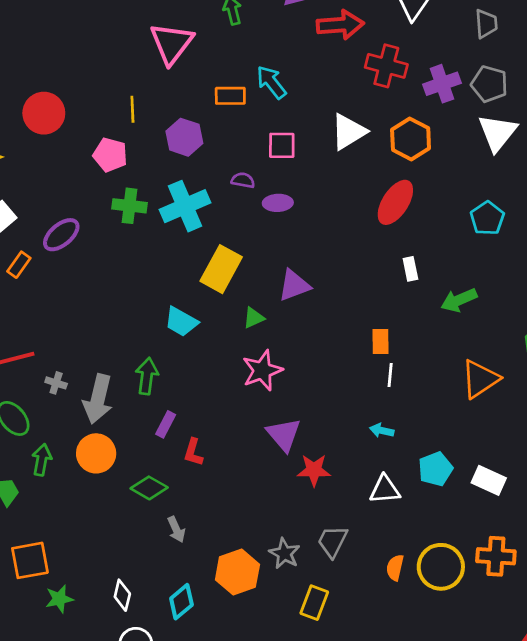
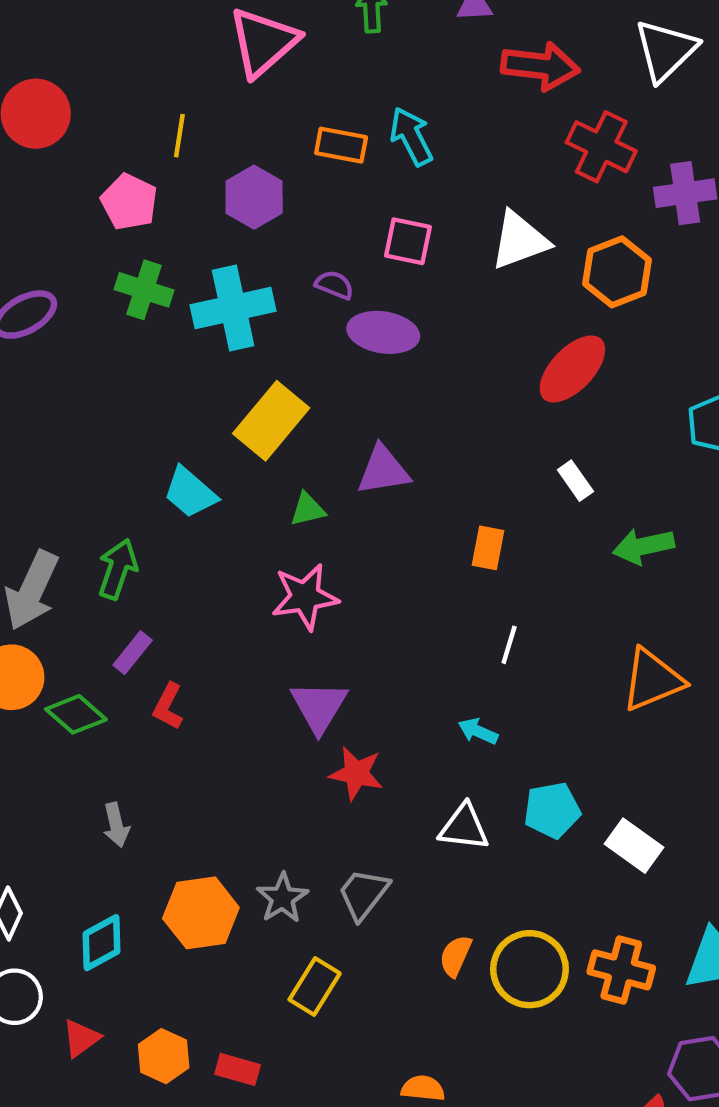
purple ellipse: (278, 203) -> (383, 332), size x1.4
white rectangle: (410, 269) -> (575, 481), turned -35
orange rectangle: (381, 341) -> (488, 548), moved
green diamond: (149, 488) -> (76, 714), moved

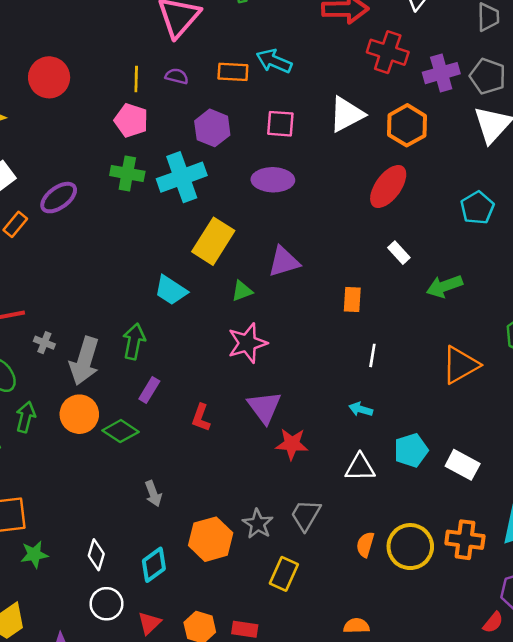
cyan arrow: (411, 136) -> (274, 61), turned -32
purple hexagon: (254, 197) -> (212, 128), moved
pink pentagon: (129, 202) -> (131, 120), moved
purple semicircle: (334, 285) -> (177, 76), moved
red L-shape: (168, 706) -> (201, 418), moved

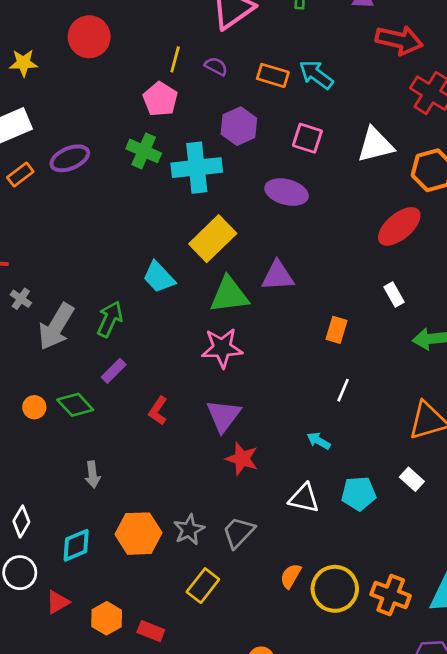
green triangle: (242, 291) -> (229, 295), size x1.8
orange circle: (79, 414) -> (34, 407), moved, size x0.6
white rectangle: (463, 465) -> (412, 479), moved, size x0.7

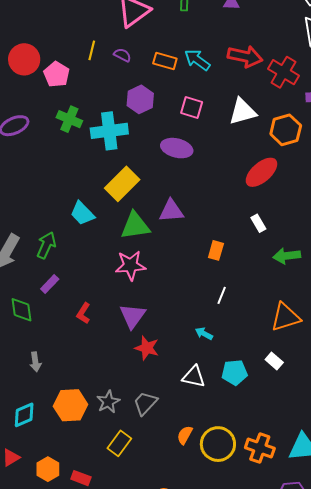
red circle: (89, 37) -> (24, 59), moved
red arrow: (399, 40) -> (245, 57), moved
pink pentagon: (160, 99) -> (57, 74), moved
green diamond: (75, 405) -> (21, 310), turned 36

